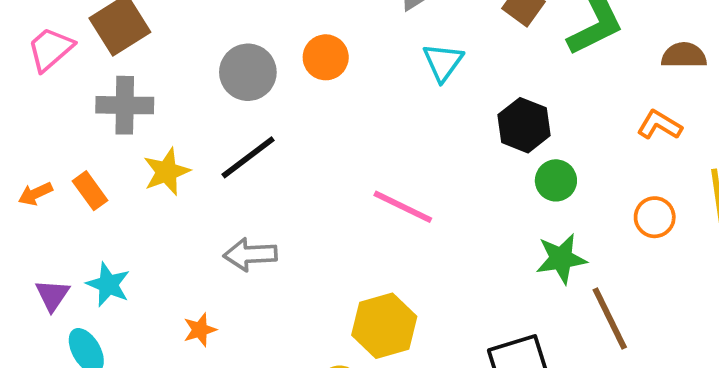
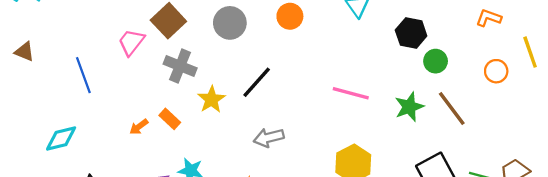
gray circle: (248, 72) -> (230, 23), moved
gray cross: (125, 105) -> (180, 66), turned 32
green star: (561, 259) -> (409, 107), moved
brown line: (610, 318) -> (452, 109), moved

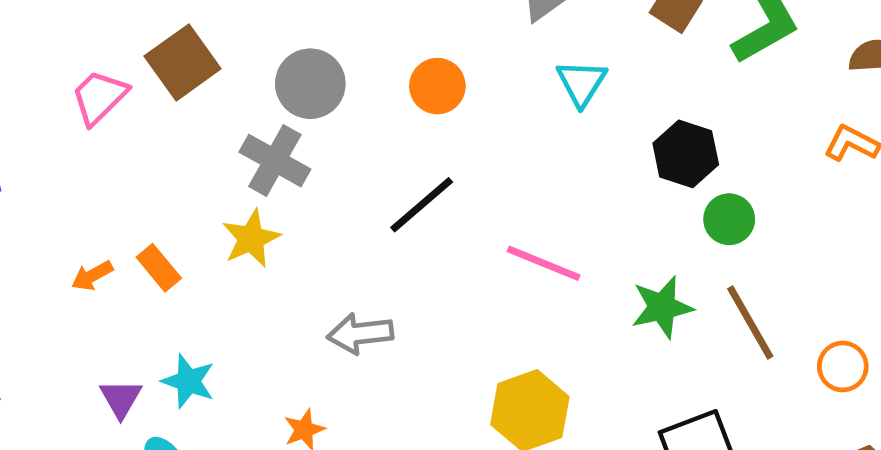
gray cross: (180, 66) -> (275, 161), moved
orange circle: (496, 71) -> (843, 366), moved
black line: (257, 82) -> (422, 205), moved

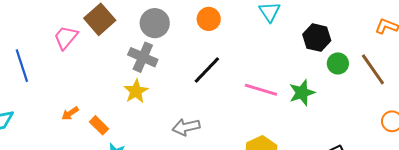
orange rectangle: (159, 268) -> (99, 125), moved
green star: (662, 307) -> (302, 93), moved
brown line: (750, 323) -> (373, 69), moved

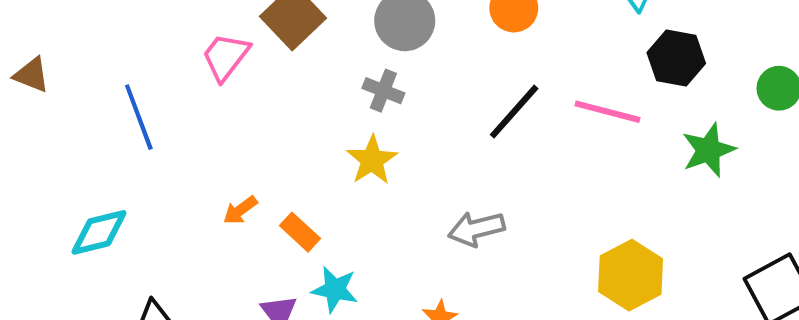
black hexagon: (317, 38) -> (676, 58), moved
gray cross: (143, 57) -> (383, 91), size x0.7
pink line: (261, 90) -> (607, 112), moved

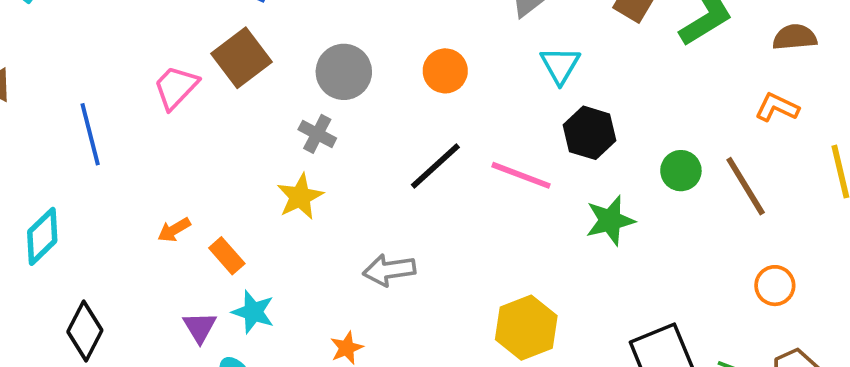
cyan diamond: (99, 232) -> (42, 236), turned -36

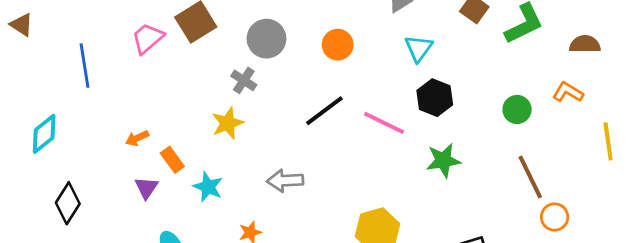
green circle: (681, 171) -> (517, 109), moved
brown line: (746, 186) -> (530, 177), moved
cyan star: (253, 312) -> (208, 187), moved
purple triangle: (200, 327) -> (146, 188), moved

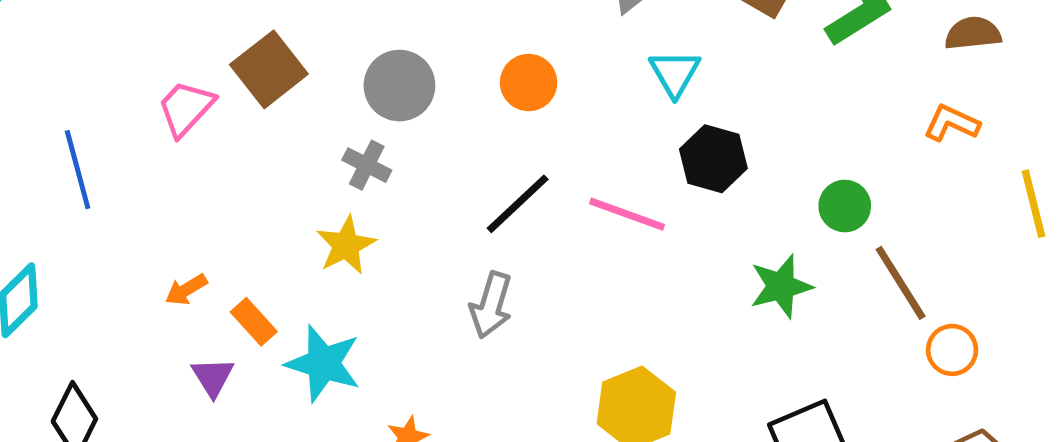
green circle: (517, 109) -> (845, 206), moved
green star: (443, 160) -> (781, 286), moved
gray arrow: (285, 181) -> (491, 305), moved, turned -64
cyan star: (208, 187) -> (323, 363), size x1.4

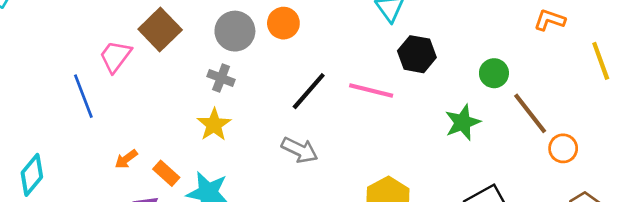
orange circle: (529, 83) -> (283, 23), moved
blue line: (78, 170) -> (83, 96), moved
gray arrow: (491, 305) -> (300, 150), turned -75

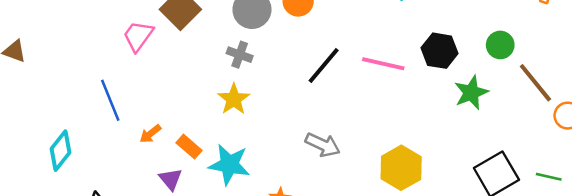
black hexagon: (417, 54) -> (440, 51), moved
blue line: (83, 96) -> (110, 100), moved
gray arrow: (300, 150) -> (323, 145), moved

